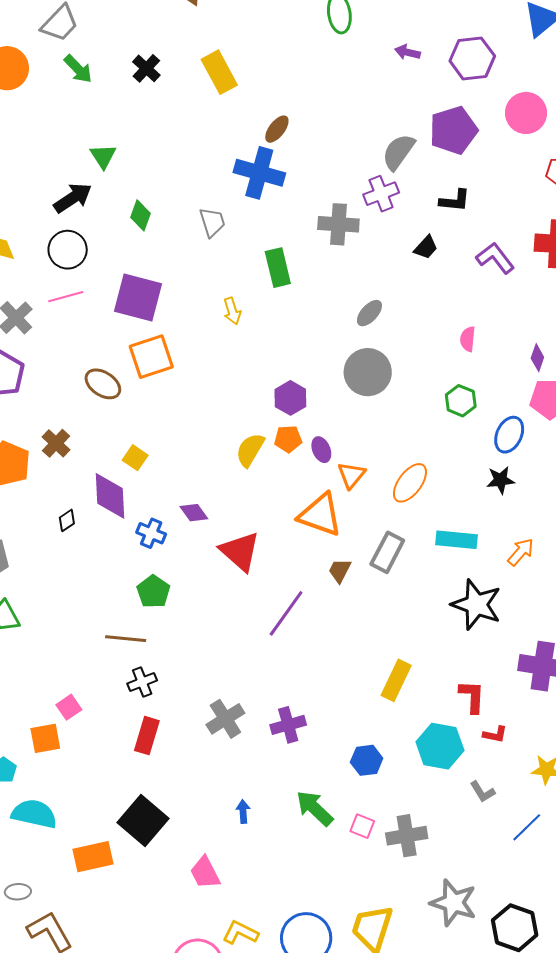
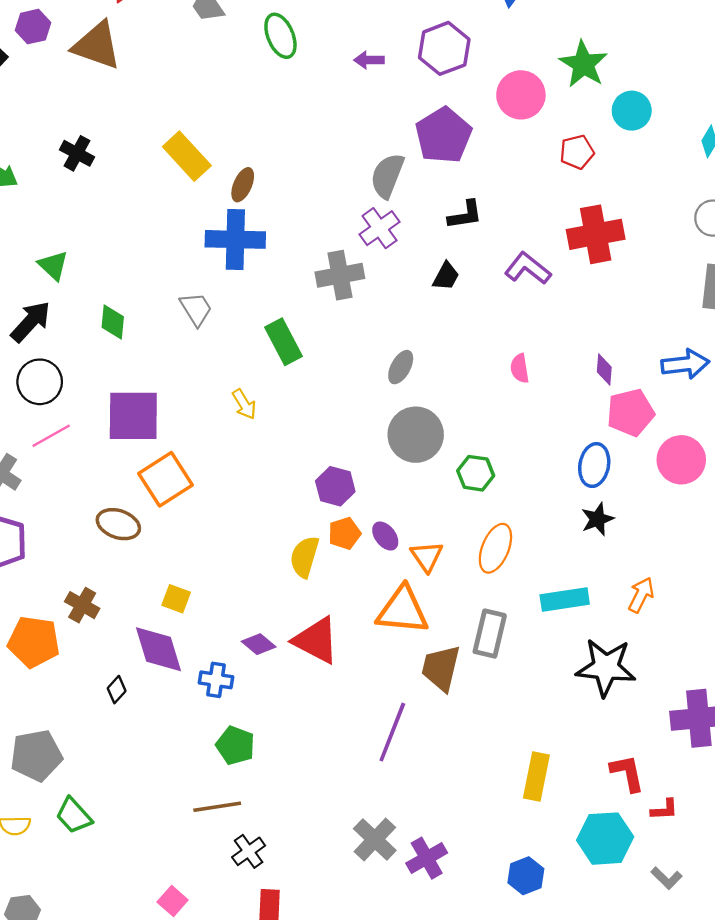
yellow rectangle: (219, 72) -> (187, 156), moved
green hexagon: (461, 401) -> (476, 473), moved
red triangle: (240, 551) -> (316, 640), moved
brown trapezoid: (340, 571) -> (441, 668), size x1.6
gray cross: (225, 719) -> (375, 840), moved

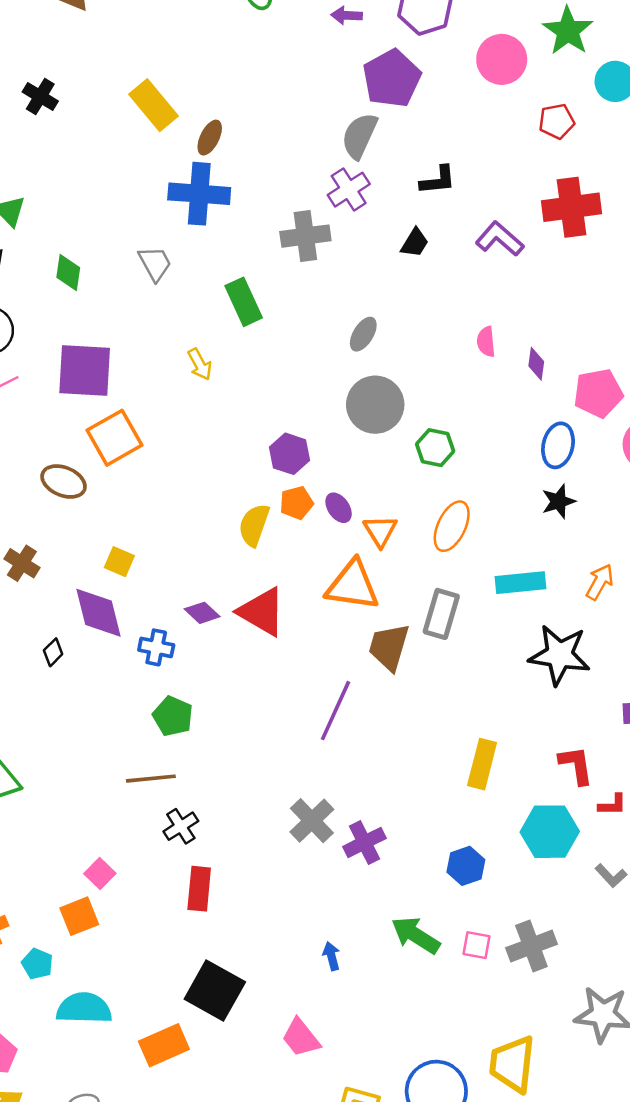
purple pentagon: (443, 135) -> (392, 78), moved
purple diamond: (604, 369) -> (536, 364), moved

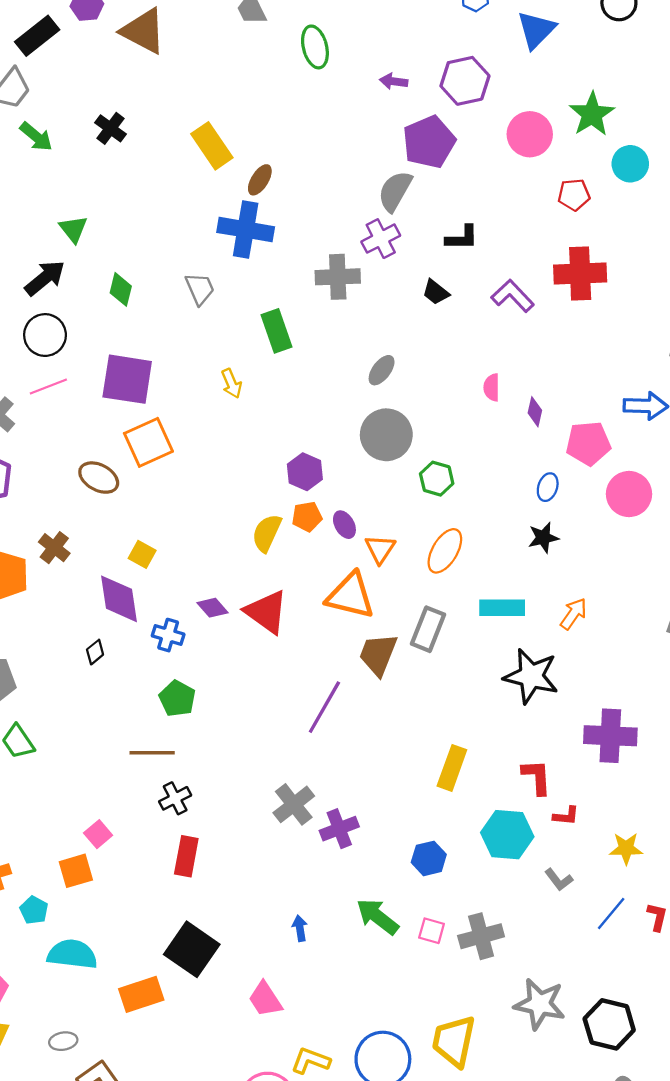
black trapezoid: (415, 243) -> (436, 292), turned 92
blue ellipse: (558, 445) -> (548, 487), size x0.7
black diamond: (53, 652) -> (95, 652), moved

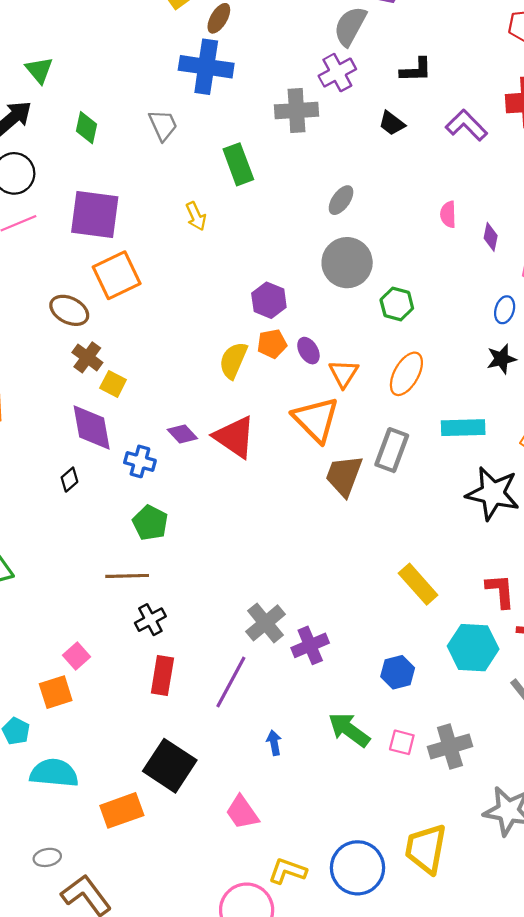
brown cross: (54, 548) -> (87, 357), moved
orange triangle: (350, 596) -> (316, 419), turned 33
purple line: (324, 707) -> (231, 682), moved
yellow rectangle: (452, 768) -> (418, 584), turned -60

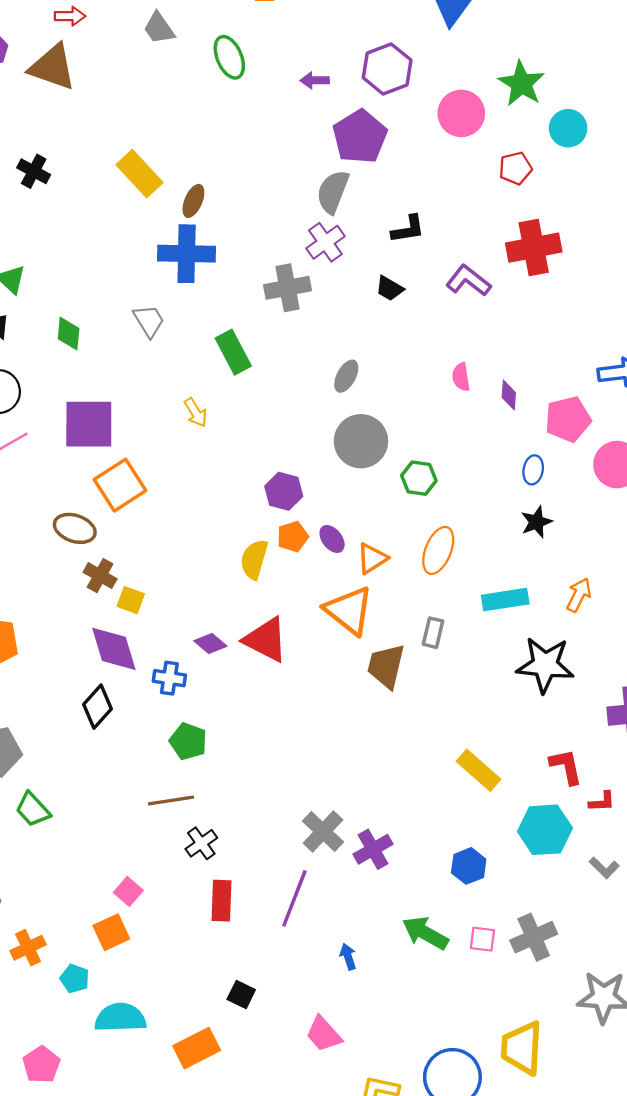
orange triangle: (344, 373) -> (372, 558), turned 32
gray rectangle: (392, 450) -> (433, 633), size x0.7
black diamond: (69, 480) -> (98, 707), size x1.6
black square: (170, 766) -> (241, 995), size x0.5

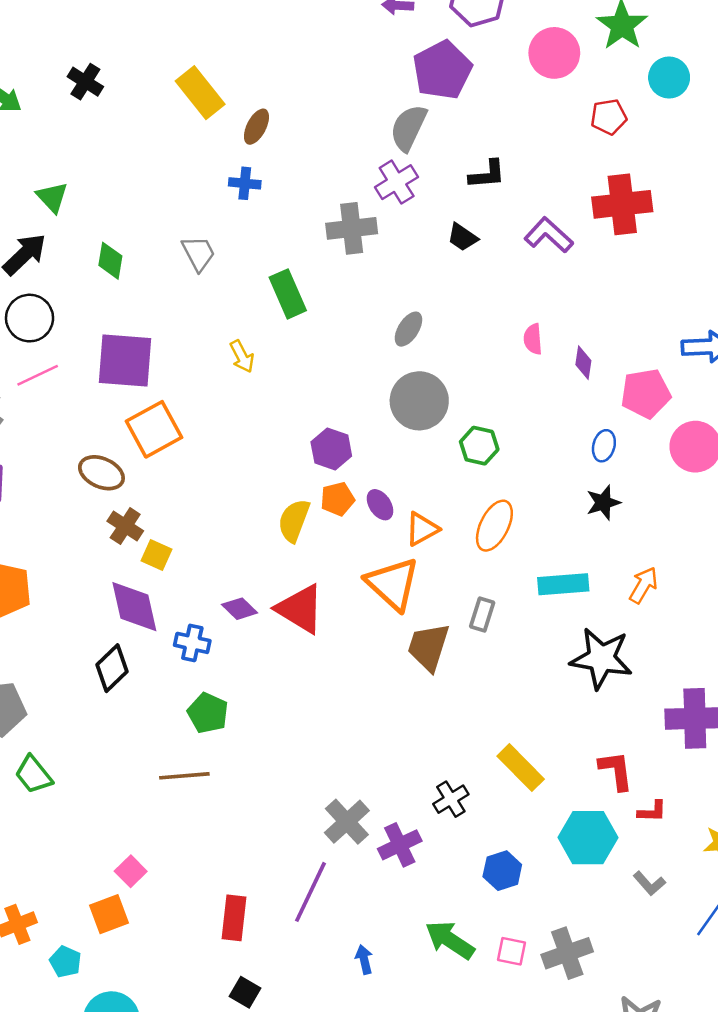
blue cross: (187, 254) -> (245, 183), size x0.5
black cross: (201, 843) -> (451, 799), moved
red rectangle: (222, 901) -> (234, 918), moved

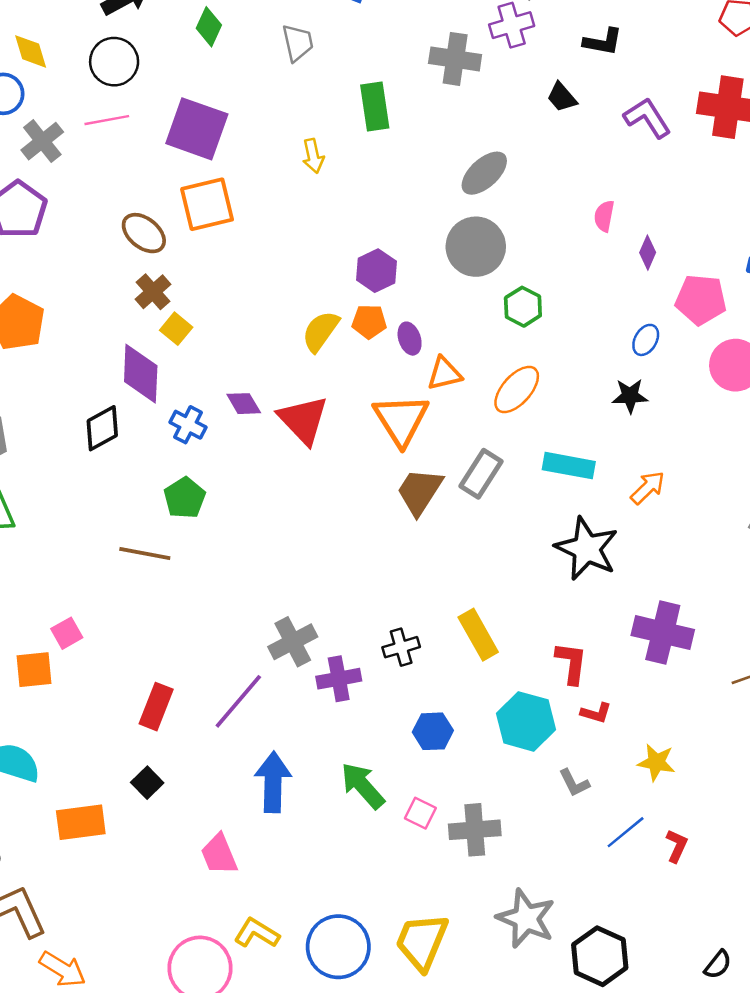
gray ellipse: (408, 329) -> (484, 173), size x1.4
gray rectangle: (482, 615) -> (481, 474), size x1.4
blue arrow: (364, 959) -> (273, 782), size x2.0

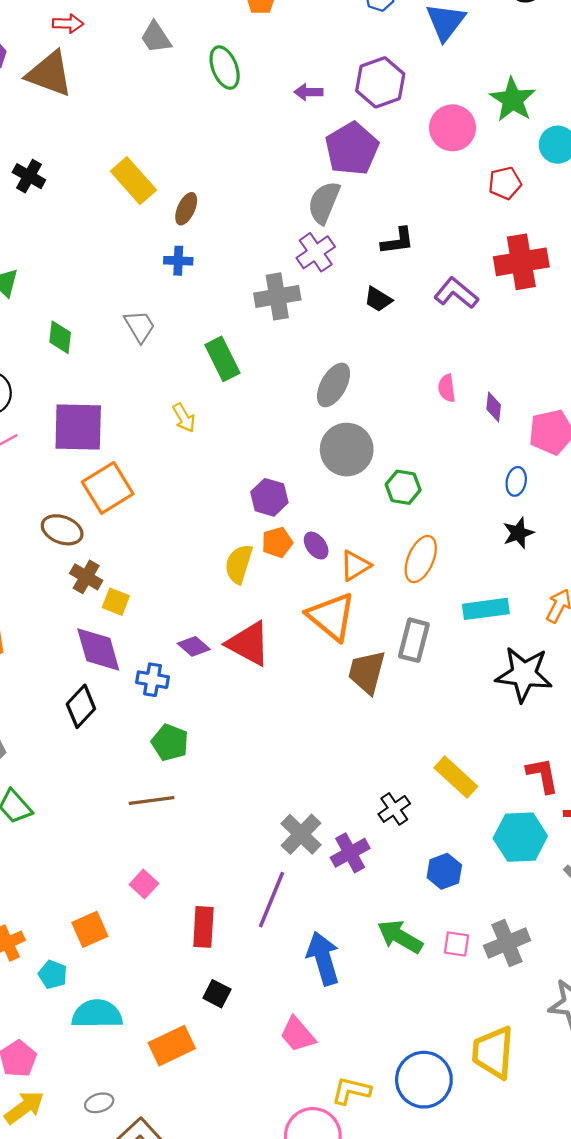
pink square: (67, 633) -> (144, 884), moved

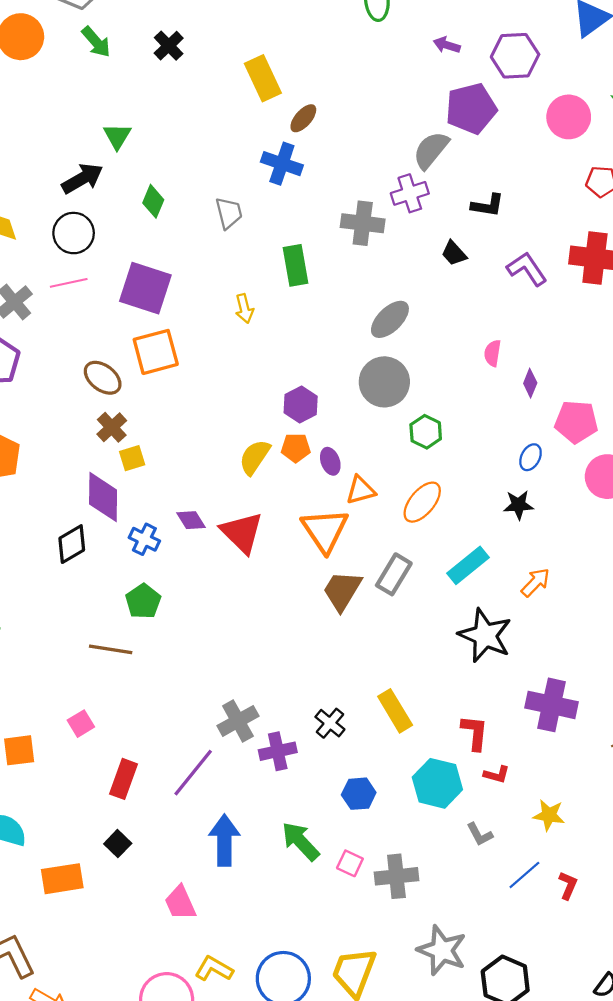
blue cross: (178, 261) -> (282, 164), size x1.5
yellow square: (116, 602) -> (132, 458), turned 35
cyan rectangle: (486, 609) -> (468, 565), turned -48
black cross: (394, 809) -> (330, 723), turned -32

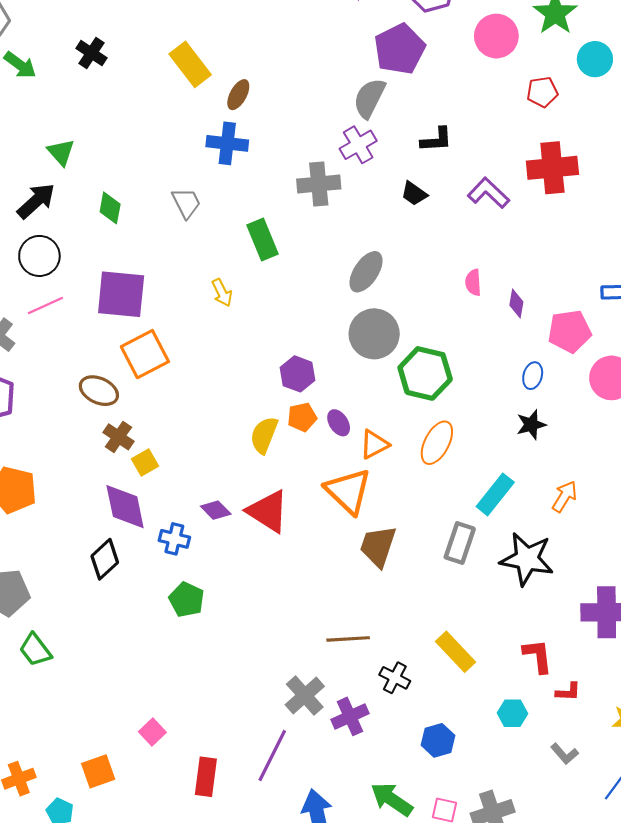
green hexagon: (426, 432) -> (425, 373), size x1.6
gray rectangle: (394, 574) -> (460, 543), moved
brown line: (111, 649) -> (348, 639), moved
cyan hexagon: (437, 783) -> (512, 713), size x0.6

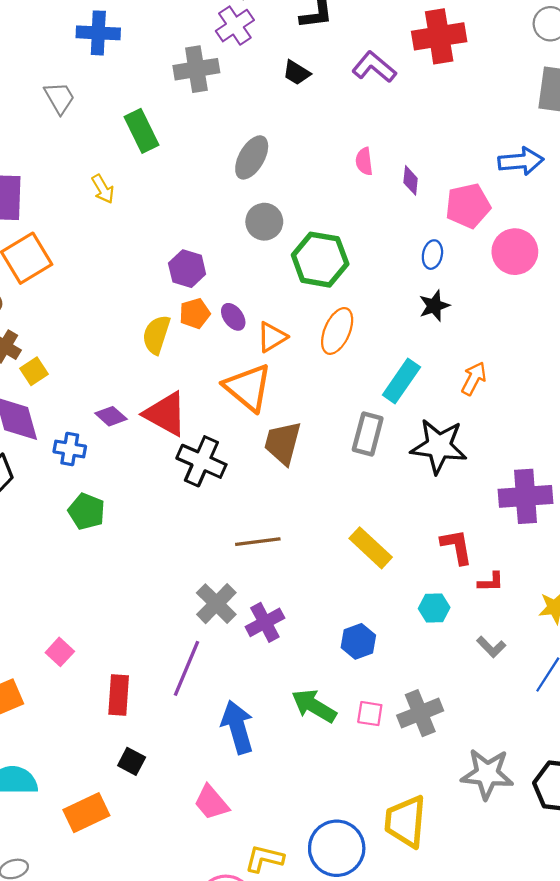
gray circle: (374, 334) -> (264, 222), size x0.7
black cross: (395, 678) -> (201, 461), moved, size x1.5

